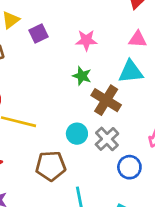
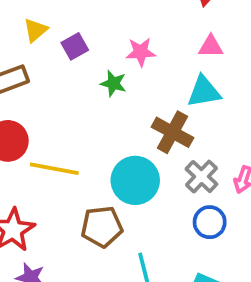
green star: (82, 76) -> (113, 83), moved
cyan circle: (77, 134) -> (135, 180), size x1.6
gray cross: (107, 139) -> (201, 177), moved

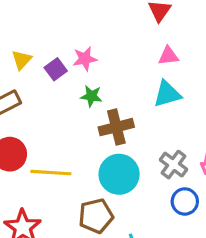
pink star: (141, 52) -> (85, 59), moved
brown cross: (172, 132) -> (116, 127), moved, turned -36

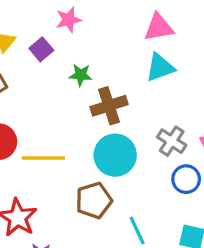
pink triangle: (168, 56) -> (159, 27), size x1.4
pink star: (85, 59) -> (69, 20), moved

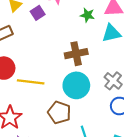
green star: (81, 75) -> (87, 15), moved
brown pentagon: (94, 200) -> (59, 113), turned 30

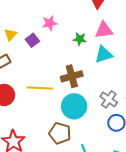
yellow line: (31, 82) -> (40, 88), moved

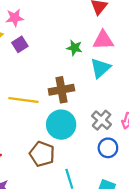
pink star: (50, 23) -> (15, 18), moved
cyan triangle: (104, 54) -> (100, 68), turned -30

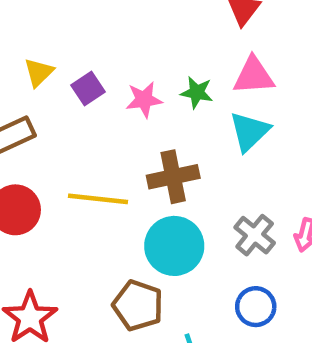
pink star: (15, 18) -> (144, 100), moved
blue circle: (108, 148) -> (256, 307), moved

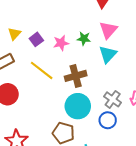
pink triangle: (254, 76) -> (108, 30), turned -42
yellow line: (98, 199) -> (42, 70), moved, turned 35
blue circle: (256, 307) -> (108, 120), moved

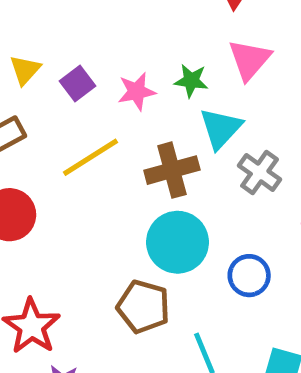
cyan triangle: (108, 54) -> (221, 128), moved
yellow line: (42, 70) -> (91, 157), turned -70
gray cross: (113, 99) -> (260, 173), moved

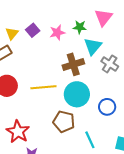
yellow triangle: (25, 70) -> (12, 33), moved
yellow line: (91, 157) -> (43, 87), moved, turned 30

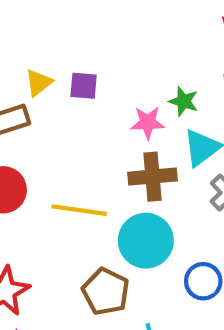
purple square: (33, 30) -> (84, 86), turned 32
pink star: (57, 33) -> (148, 122), moved

